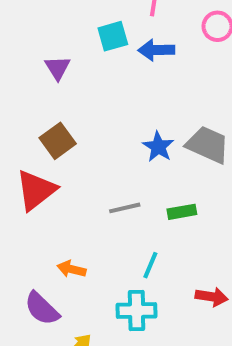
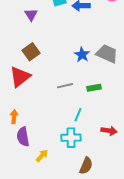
orange arrow: (71, 269) -> (14, 117), moved, turned 80
purple semicircle: (42, 309) -> (23, 137), turned 36

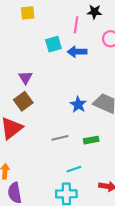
purple triangle: (31, 15) -> (25, 78), moved
cyan line: (78, 115) -> (74, 169), turned 48

